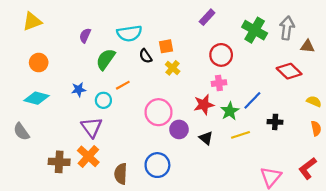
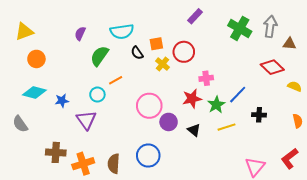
yellow triangle: (32, 21) -> (24, 32), moved
red circle: (221, 55) -> (184, 52), moved
blue star: (79, 90) -> (62, 101), moved
yellow semicircle: (314, 101) -> (295, 86), moved
orange cross: (88, 156) -> (83, 164), moved, turned 30

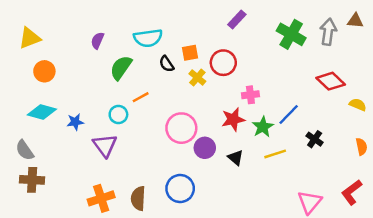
brown triangle: (290, 44) -> (355, 21), moved
black cross: (259, 115) -> (315, 139), turned 32
brown cross: (56, 152) -> (32, 180), moved

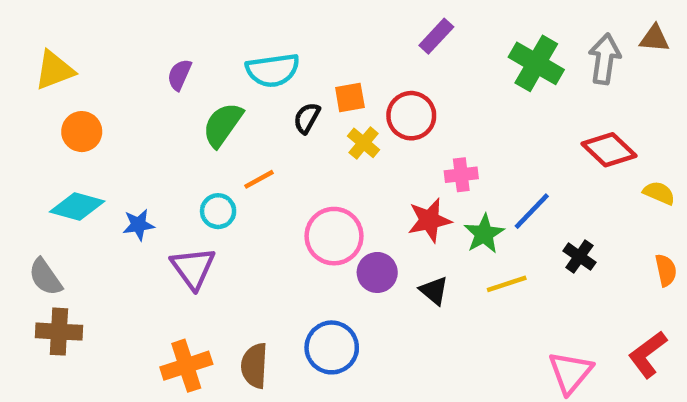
black semicircle: (167, 64) -> (307, 118), turned 63

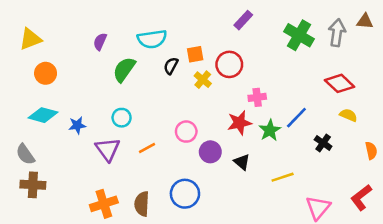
orange line: (259, 179) -> (147, 148), moved
yellow semicircle: (659, 193) -> (348, 115), moved
pink circle: (334, 236) -> (186, 132), size x0.7
yellow line: (507, 284) -> (283, 177), moved

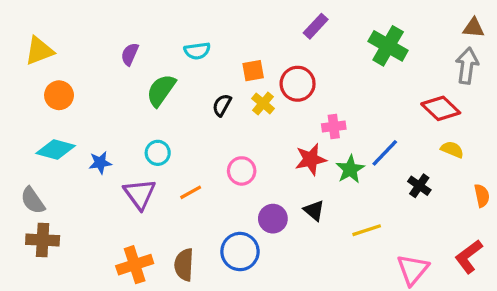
gray arrow: (337, 33) -> (467, 66), moved
cyan semicircle: (152, 39) -> (197, 51), size x0.7
black semicircle: (171, 66) -> (222, 105), moved
purple circle: (210, 152) -> (273, 219), moved

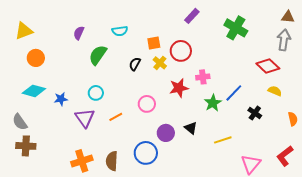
red star: (311, 159) -> (179, 88), moved

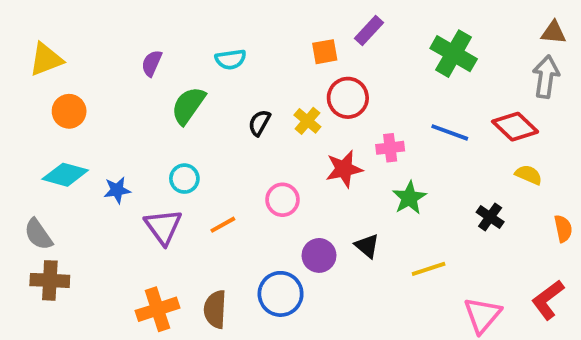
orange square: (154, 43) -> (325, 52), moved
blue line: (234, 93) -> (450, 132), moved, turned 66

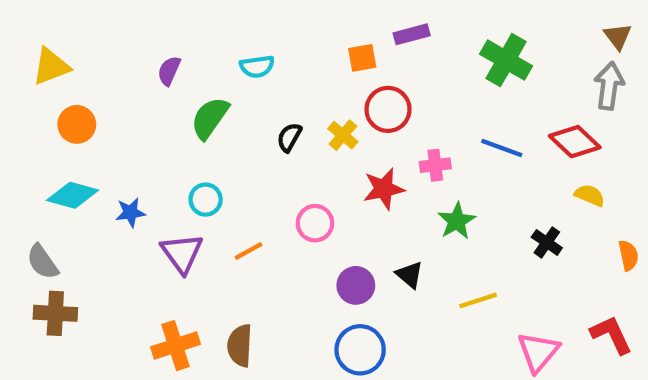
purple rectangle: (369, 31) -> (412, 34), turned 32
brown triangle: (554, 32) -> (618, 36), turned 48
blue circle: (281, 294) -> (360, 350), moved
red L-shape: (548, 300) -> (611, 335), turned 102

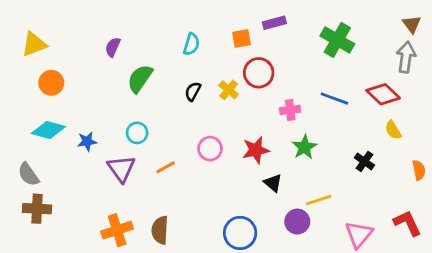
cyan semicircle: (257, 66) -> (191, 44), moved, turned -65
red star: (384, 189) -> (256, 150), moved
yellow semicircle: (590, 195) -> (393, 130), turned -144
purple circle: (356, 285) -> (297, 222), moved

